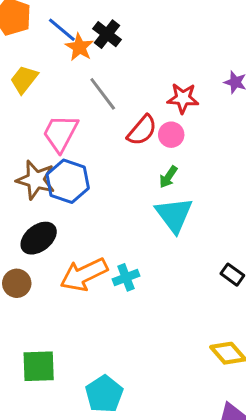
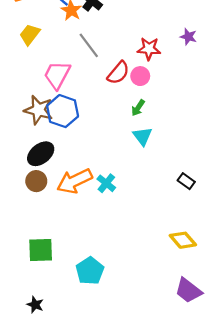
cyan triangle: (174, 215) -> (142, 136), size x0.7
cyan cross: (126, 277) -> (106, 183), turned -30
brown circle: (17, 283) -> (36, 181), moved

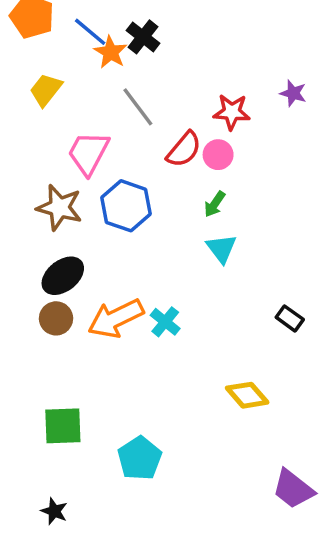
blue hexagon: (63, 111) -> (126, 206), moved
yellow diamond: (183, 240) -> (247, 395), moved

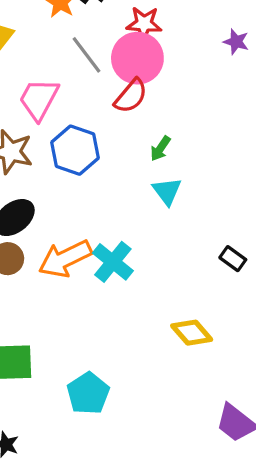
red star: (232, 112) -> (144, 24), moved
pink circle: (218, 155) -> (137, 58), moved, size x1.8
cyan cross: (165, 322) -> (113, 262), size x1.4

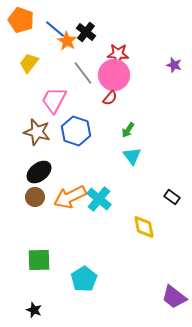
red semicircle: (131, 96) -> (110, 98), size x0.7
yellow diamond: (192, 333) -> (144, 227), moved, turned 30

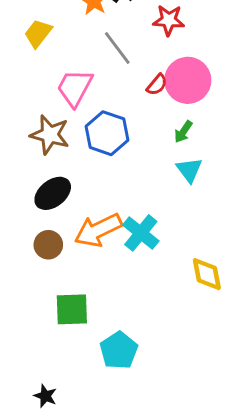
pink circle: (114, 75) -> (188, 80), moved
brown circle: (35, 197) -> (48, 245), moved
green square: (39, 260) -> (72, 309), moved

